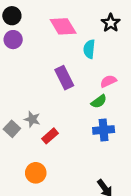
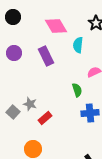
purple circle: (13, 40) -> (14, 53), moved
purple rectangle: (64, 78) -> (46, 56), moved
green semicircle: (99, 101) -> (77, 90), moved, turned -72

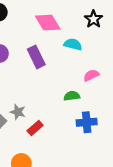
cyan semicircle: (78, 45) -> (73, 44), turned 98
green semicircle: (77, 90) -> (72, 96), turned -80

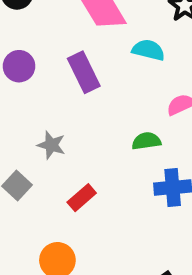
gray star: (18, 112) -> (51, 145), moved

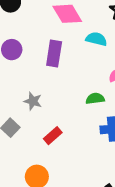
purple rectangle: (84, 72) -> (54, 54), turned 35

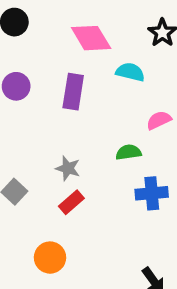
gray star: (33, 101) -> (68, 168), moved

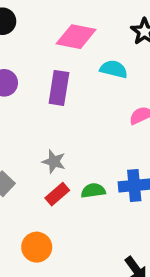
pink diamond: (91, 38) -> (76, 37), turned -48
green semicircle: (128, 152) -> (93, 191), moved

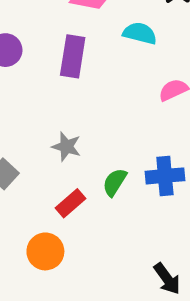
green semicircle: (93, 191) -> (115, 182), turned -50
red rectangle: (57, 194) -> (71, 203), moved

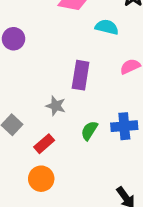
purple rectangle: (73, 56) -> (81, 75), moved
red rectangle: (71, 203) -> (44, 144), moved

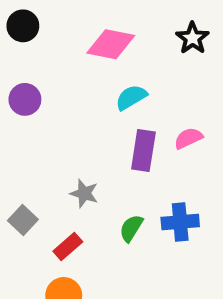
cyan semicircle: (107, 27) -> (131, 97), moved, turned -45
purple rectangle: (81, 75) -> (143, 150), moved

